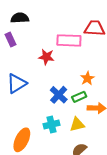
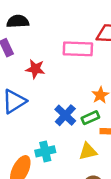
red star: (46, 57) -> (35, 69), moved
cyan cross: (52, 124) -> (45, 151), moved

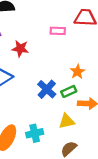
pink rectangle: (78, 49) -> (58, 31), size x0.6
cyan cross: (45, 151) -> (35, 133), moved

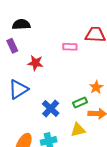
orange star: (78, 72) -> (96, 87), moved
blue cross: (47, 89) -> (51, 109), moved

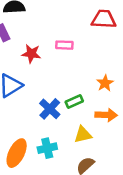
pink rectangle: (70, 47) -> (64, 45), moved
green rectangle: (80, 102) -> (74, 102), moved

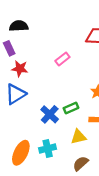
pink rectangle: (64, 45) -> (62, 59), turned -40
red star: (31, 54) -> (20, 69), moved

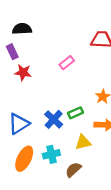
blue triangle: (16, 94) -> (19, 124), moved
brown semicircle: (81, 163) -> (73, 170), moved

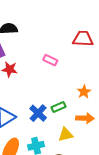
pink rectangle: (67, 63) -> (50, 60), turned 64

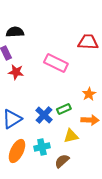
pink rectangle: (50, 60) -> (56, 63), size x1.6

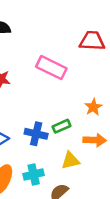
blue cross: (44, 115) -> (36, 134), turned -30

